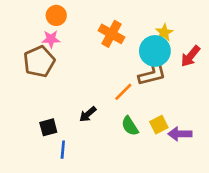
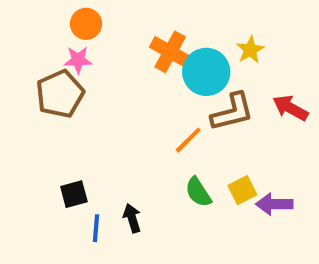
cyan circle: (155, 51) -> (206, 72), moved
red arrow: (190, 56) -> (290, 108), moved, turned 80
black arrow: (88, 114) -> (132, 218), moved, turned 114

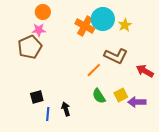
cyan circle: (206, 72) -> (103, 19), moved
red arrow: (290, 108) -> (145, 71), moved
brown L-shape: (232, 112) -> (116, 56), turned 40

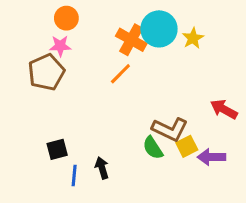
brown L-shape: (116, 56) -> (170, 129), moved
orange line: (94, 70) -> (120, 74), moved

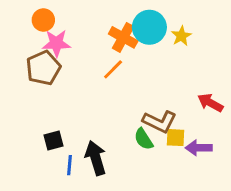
orange circle: (66, 18) -> (43, 20), moved
pink star: (60, 46) -> (56, 43), size x1.4
yellow square: (187, 146) -> (176, 138), turned 30
black arrow: (102, 168) -> (96, 158), size x1.6

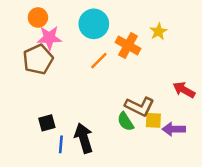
cyan circle: (149, 27) -> (94, 24), moved
orange cross: (123, 37) -> (128, 45), moved

